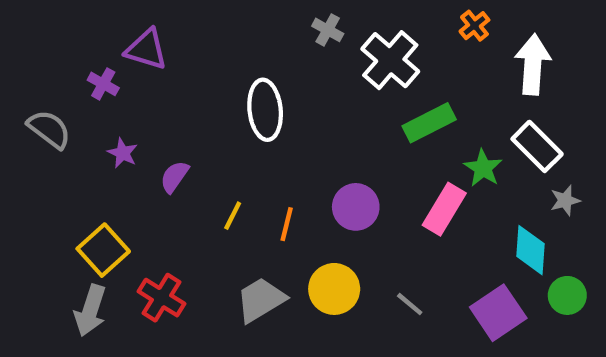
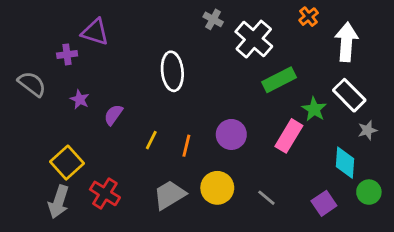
purple cross: (103, 84) -> (67, 54), turned -36
purple square: (498, 313) -> (324, 203), size x0.7

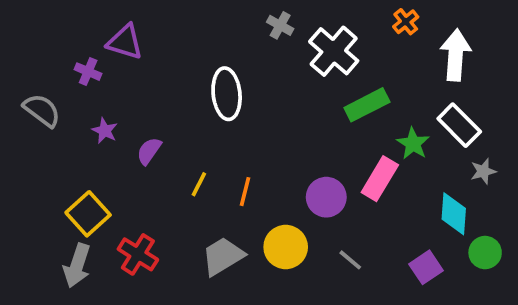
purple cross: (67, 54) -> (88, 72), turned 30
purple circle: (231, 134) -> (326, 197), moved

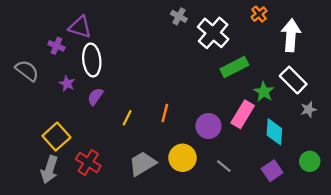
white ellipse: (227, 94) -> (92, 60), moved
orange line: (245, 192) -> (165, 113), moved
cyan diamond: (454, 214) -> (274, 132), moved

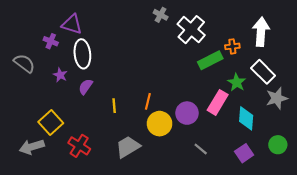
orange cross: (259, 14) -> (232, 46), moved, turned 32
gray star: (309, 109) -> (277, 98), size x1.5
yellow line: (127, 118) -> (114, 106), turned -32
yellow circle: (182, 158) -> (160, 124), moved
gray arrow: (49, 170) -> (32, 147), moved, turned 55

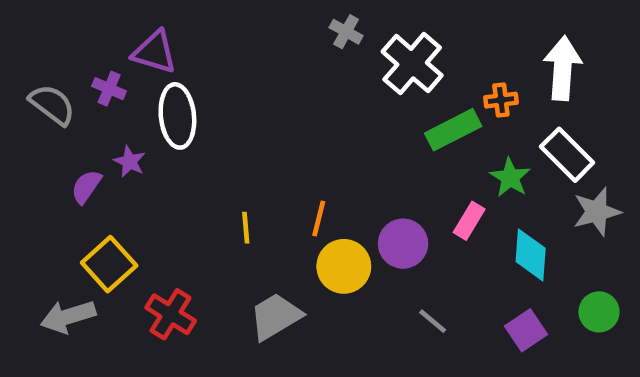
gray semicircle: (24, 63) -> (52, 105), moved
purple semicircle: (86, 87) -> (86, 187), moved
pink rectangle: (218, 102) -> (469, 221), size x0.7

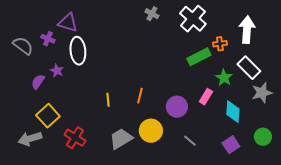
white cross: (412, 64) -> (193, 19), moved
yellow circle: (344, 266) -> (151, 131), moved

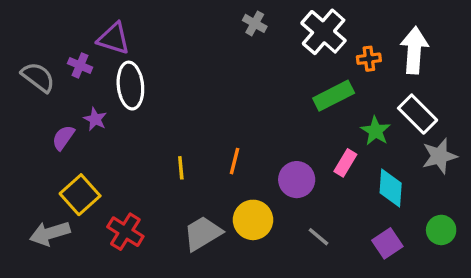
orange cross: (220, 44) -> (369, 59), moved

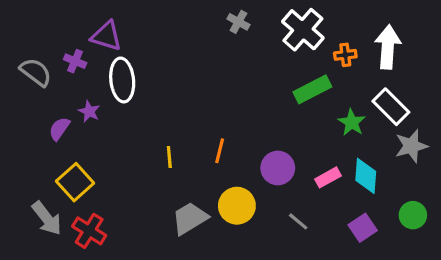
pink rectangle: (345, 163) -> (328, 177), moved, turned 30
red cross: (125, 232) -> (89, 231), moved
gray arrow: (50, 233) -> (47, 218), turned -111

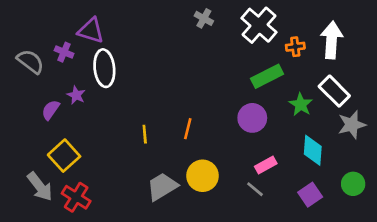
purple circle: (278, 168) -> (252, 118), moved
pink rectangle: (328, 177) -> (266, 165), moved

